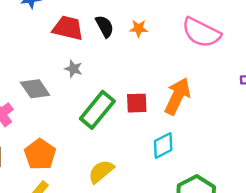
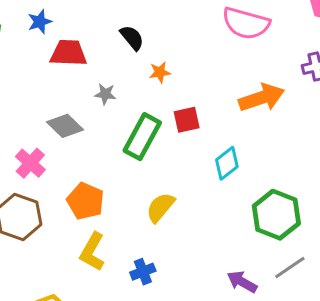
red trapezoid: (68, 28) -> (69, 53), moved
orange star: (139, 28) -> (160, 72), moved
orange arrow: (177, 96) -> (262, 98), moved, turned 57

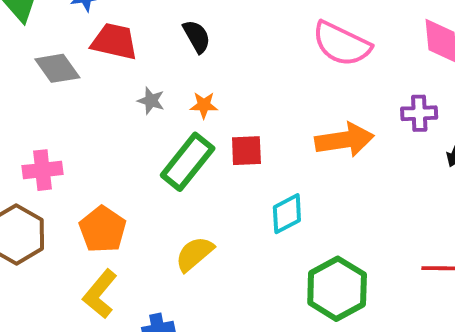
orange star: (160, 72) -> (204, 105), moved
gray diamond: (65, 126) -> (57, 68), moved
pink cross: (30, 163) -> (42, 170), turned 32

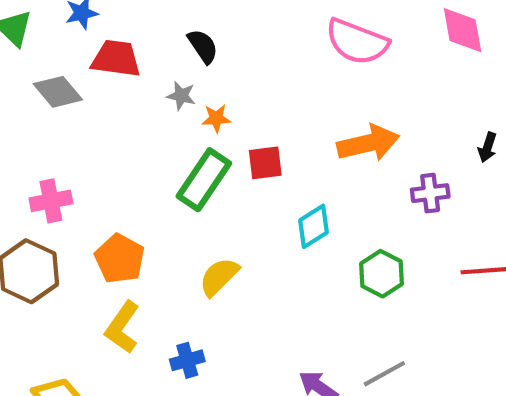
gray star: (151, 101) -> (181, 96), moved
purple cross: (419, 113) -> (430, 193), moved
green hexagon: (337, 289) -> (382, 274), moved, size x0.7

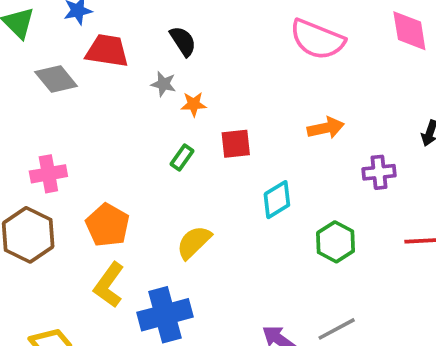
orange arrow: (368, 143) -> (326, 128), size x0.7
green rectangle: (204, 180) -> (182, 158), size x0.5
blue cross: (187, 360) -> (165, 315), size x1.8

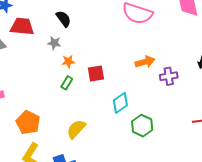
orange star: (194, 104) -> (68, 62), moved
purple cross: (379, 172) -> (169, 76), moved
green hexagon: (336, 242) -> (142, 126), moved

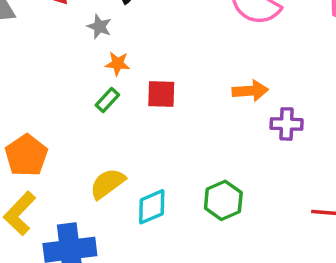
cyan diamond: (120, 103) -> (152, 207), moved

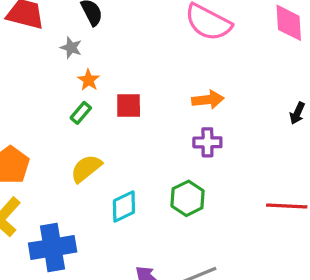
orange star: (118, 64) -> (89, 80), turned 30
purple cross: (287, 124) -> (207, 142), moved
yellow semicircle: (107, 184) -> (86, 168), moved

